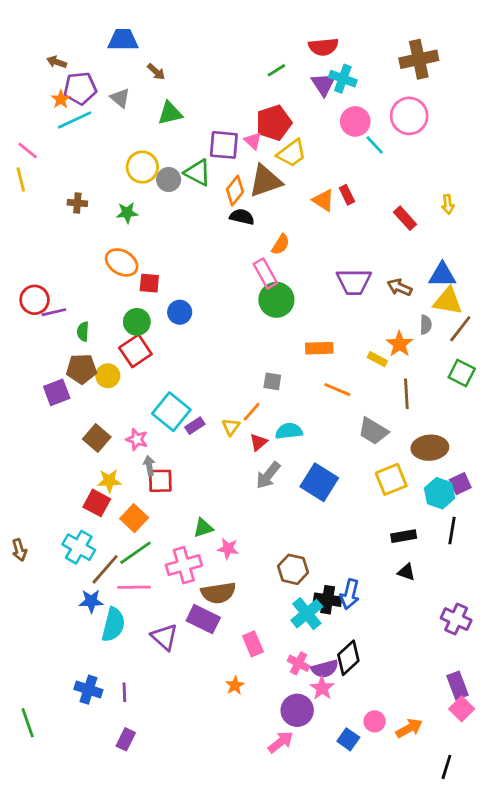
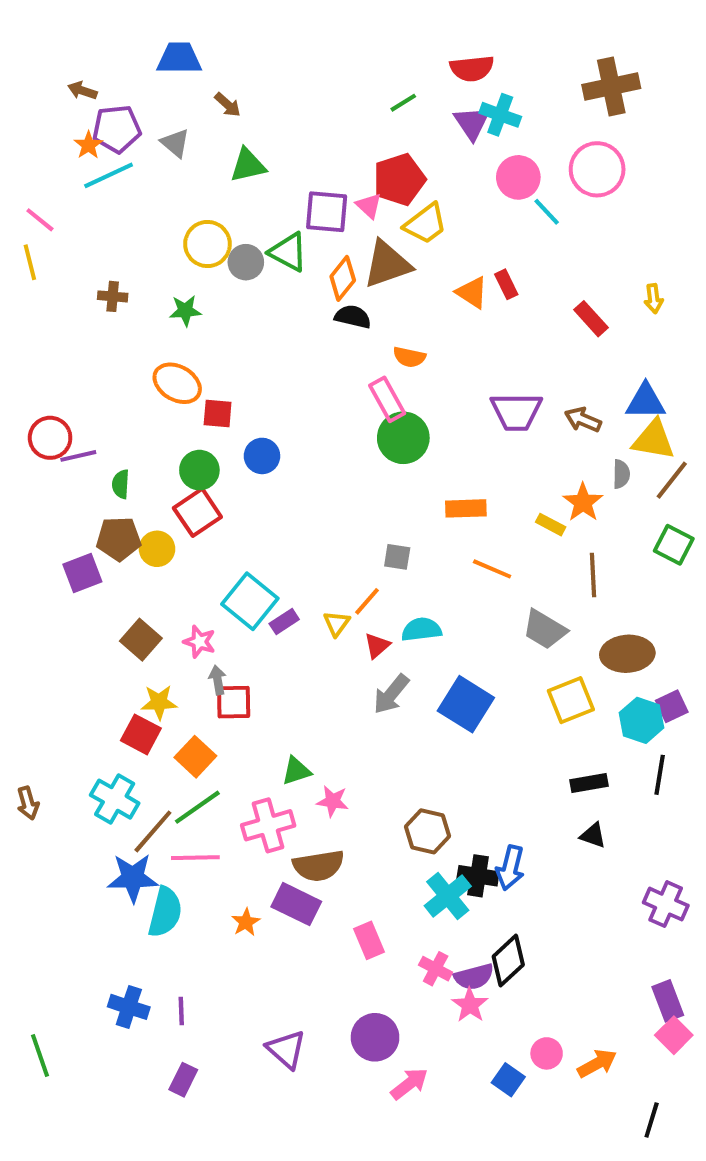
orange semicircle: (281, 244) -> (409, 357), turned 70
blue star: (91, 601) -> (133, 878), size x1.4
purple triangle: (164, 637) -> (286, 1049), moved
orange star: (235, 685) -> (246, 922), moved
purple circle: (297, 710) -> (375, 1037), moved

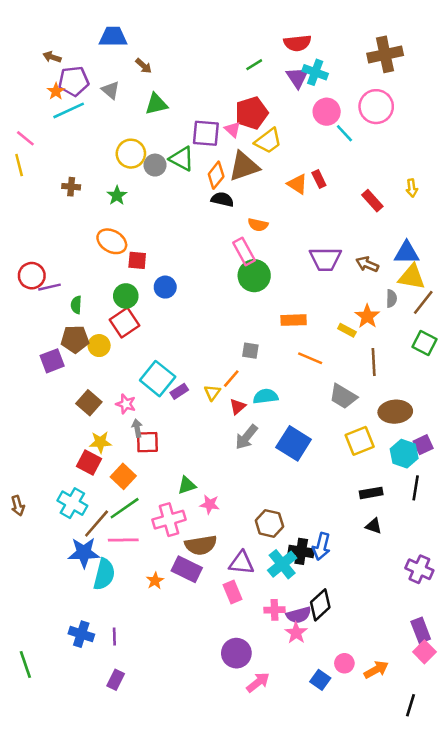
green star: (185, 311) -> (117, 196), turned -30
pink cross: (436, 969) -> (274, 610), turned -30
purple triangle: (286, 1049) -> (241, 563), moved, turned -36

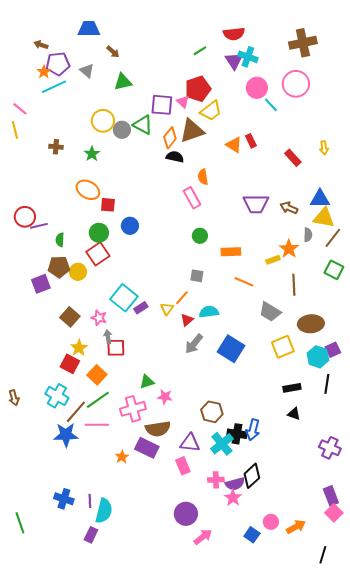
orange semicircle: (258, 225) -> (203, 177), turned 70
green circle: (254, 276) -> (200, 236), moved, size x0.6
yellow rectangle: (347, 330) -> (273, 260), turned -48
yellow star: (100, 442) -> (79, 348), turned -30
cyan semicircle: (104, 574) -> (104, 511), moved

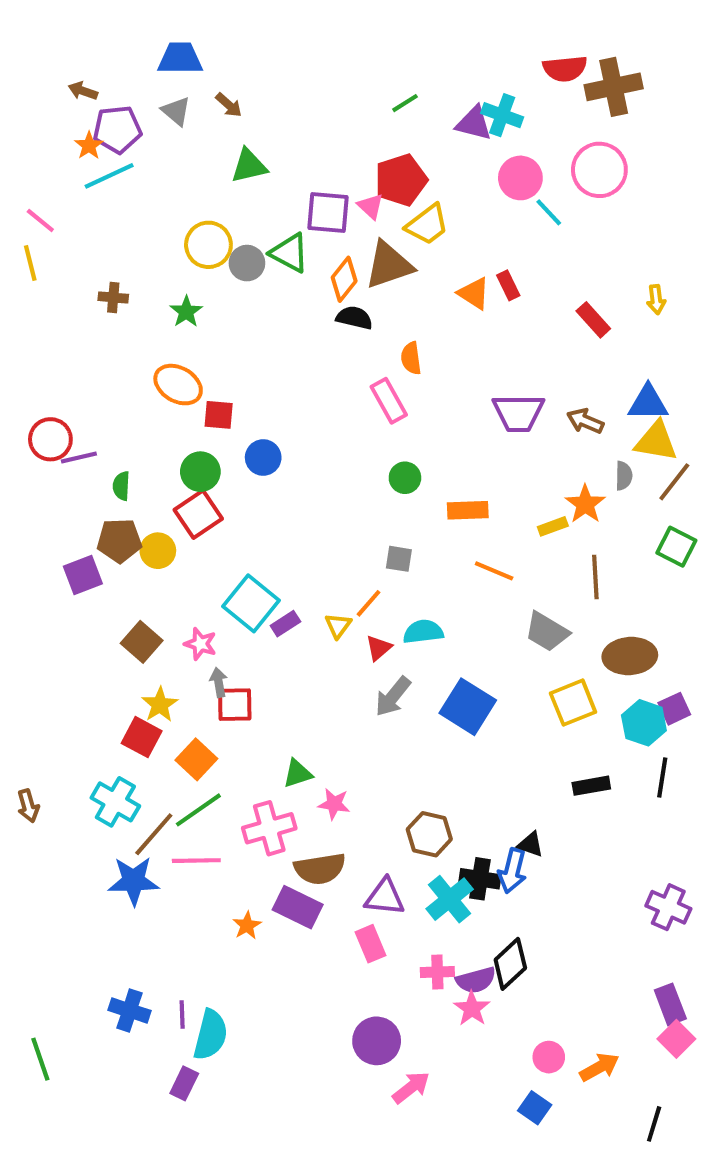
red semicircle: (234, 34) -> (565, 69), moved
purple triangle: (234, 61) -> (474, 123), turned -42
gray triangle: (87, 71) -> (176, 111), moved
black triangle: (294, 414) -> (531, 844), moved
blue square: (252, 535) -> (535, 1108), moved

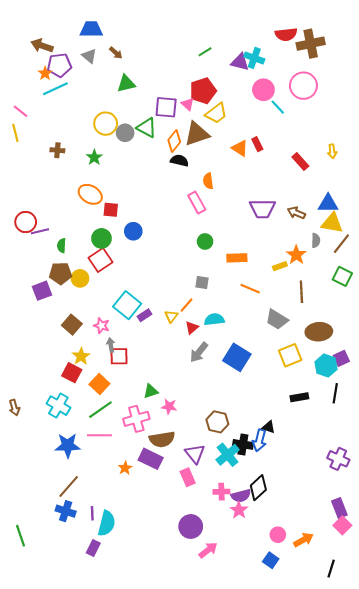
brown arrow: (83, 91) -> (42, 46), size x1.5
brown line: (154, 834) -> (69, 487), moved
purple triangle: (385, 897) -> (195, 454), turned 45

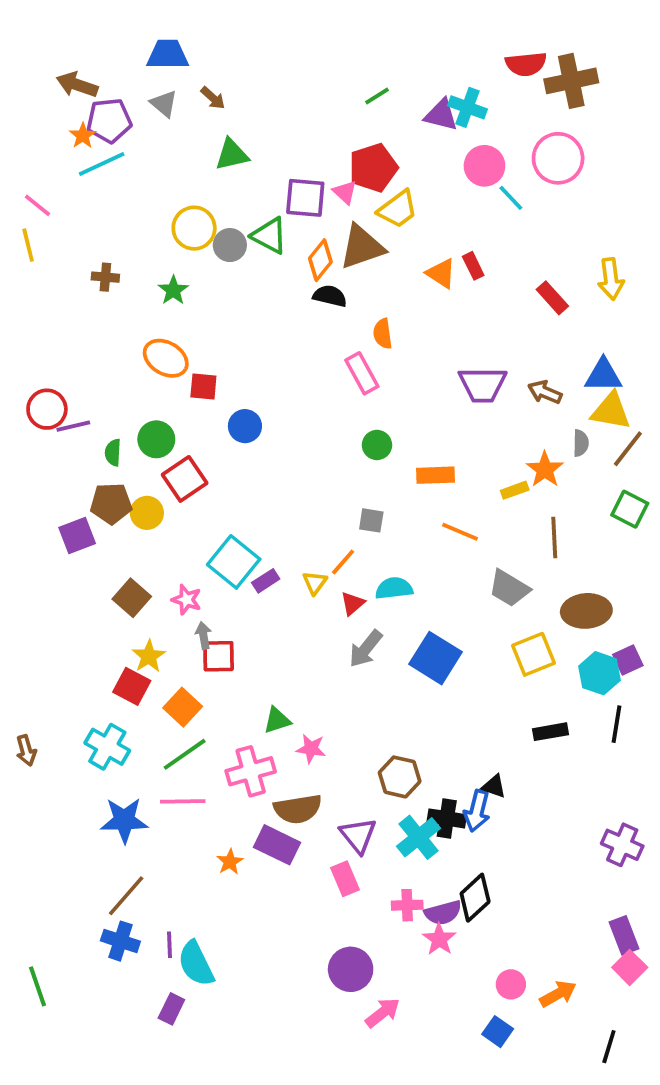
yellow arrow: (332, 151) -> (611, 279), size x1.5
green circle: (101, 238) -> (156, 439), moved
cyan semicircle: (107, 523) -> (196, 964), turned 140

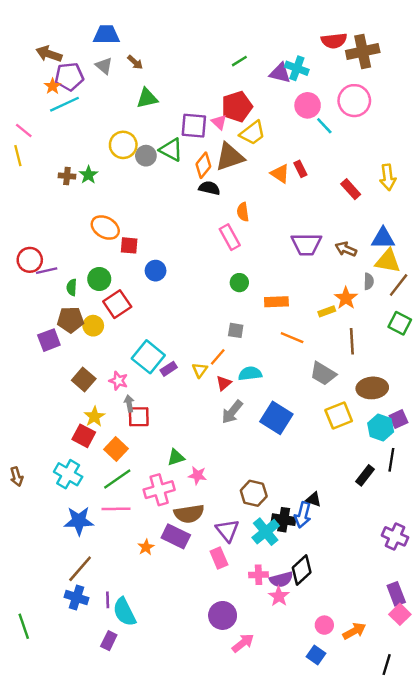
green star: (173, 290) -> (88, 175), moved
black rectangle: (551, 732) -> (365, 475), moved, turned -42

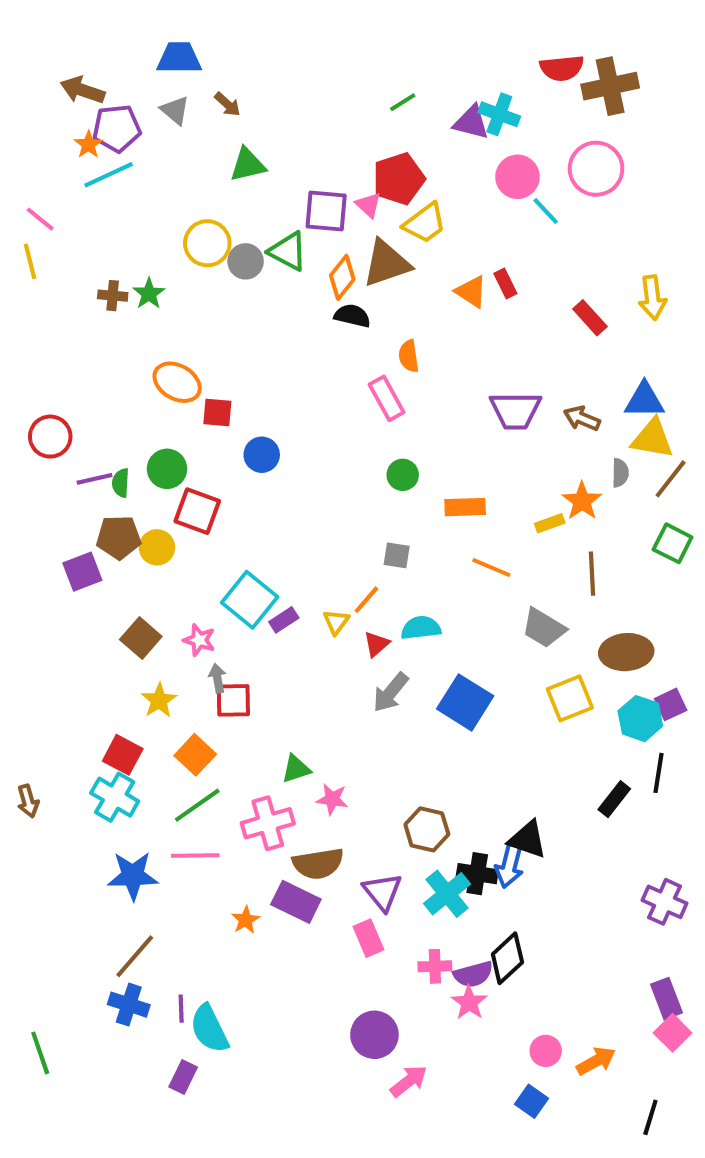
purple line: (47, 271) -> (95, 479), moved
red square: (117, 304) -> (197, 511), turned -36
red square: (84, 436) -> (123, 755), moved
black triangle: (314, 499) -> (528, 839), size x1.5

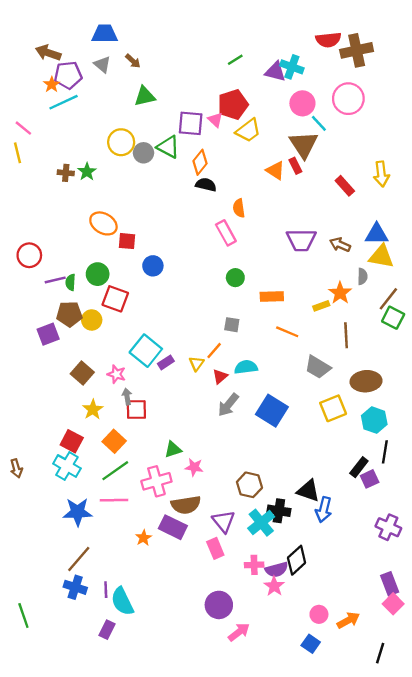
brown triangle: (387, 263) -> (304, 145), moved, turned -44
brown line: (671, 479) -> (388, 299), moved
purple square: (671, 704) -> (370, 479), moved
blue arrow: (509, 866) -> (324, 510), moved

